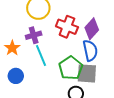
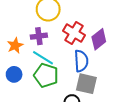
blue semicircle: (90, 50) -> (81, 61), moved
cyan line: (41, 55) -> (43, 58), turned -45
green pentagon: (71, 68) -> (46, 75), moved, turned -30

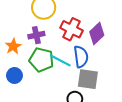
cyan line: (43, 58) -> (60, 60), moved
green pentagon: (46, 75) -> (41, 60), moved

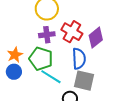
purple cross: (36, 35) -> (47, 35), moved
orange star: (13, 46) -> (15, 55), moved
cyan line: (60, 60) -> (51, 77), moved

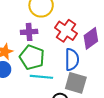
purple cross: (47, 35) -> (29, 32), moved
cyan line: (51, 77) -> (41, 77), turned -30

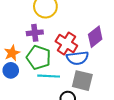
red cross: (66, 31) -> (66, 44), moved
blue semicircle: (72, 60) -> (77, 58), turned 85

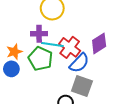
blue semicircle: (77, 58) -> (79, 63), turned -45
cyan line: (49, 76) -> (52, 44), moved

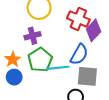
cyan line: (52, 44) -> (58, 68), moved
red cross: (70, 47) -> (78, 19), moved
green pentagon: (40, 59) -> (40, 60), turned 30

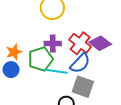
red cross: (78, 19) -> (80, 43), moved
purple diamond: (94, 30) -> (100, 43), turned 70
purple cross: (33, 36) -> (53, 43), moved

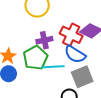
blue semicircle: (80, 63) -> (75, 54), turned 90
gray square: (83, 87) -> (82, 77), turned -30

